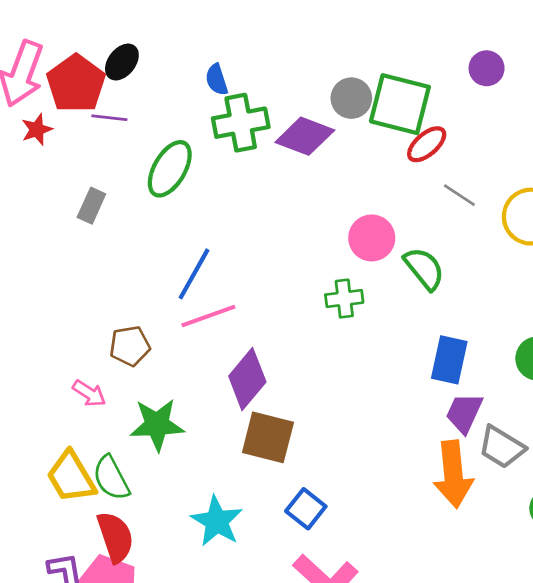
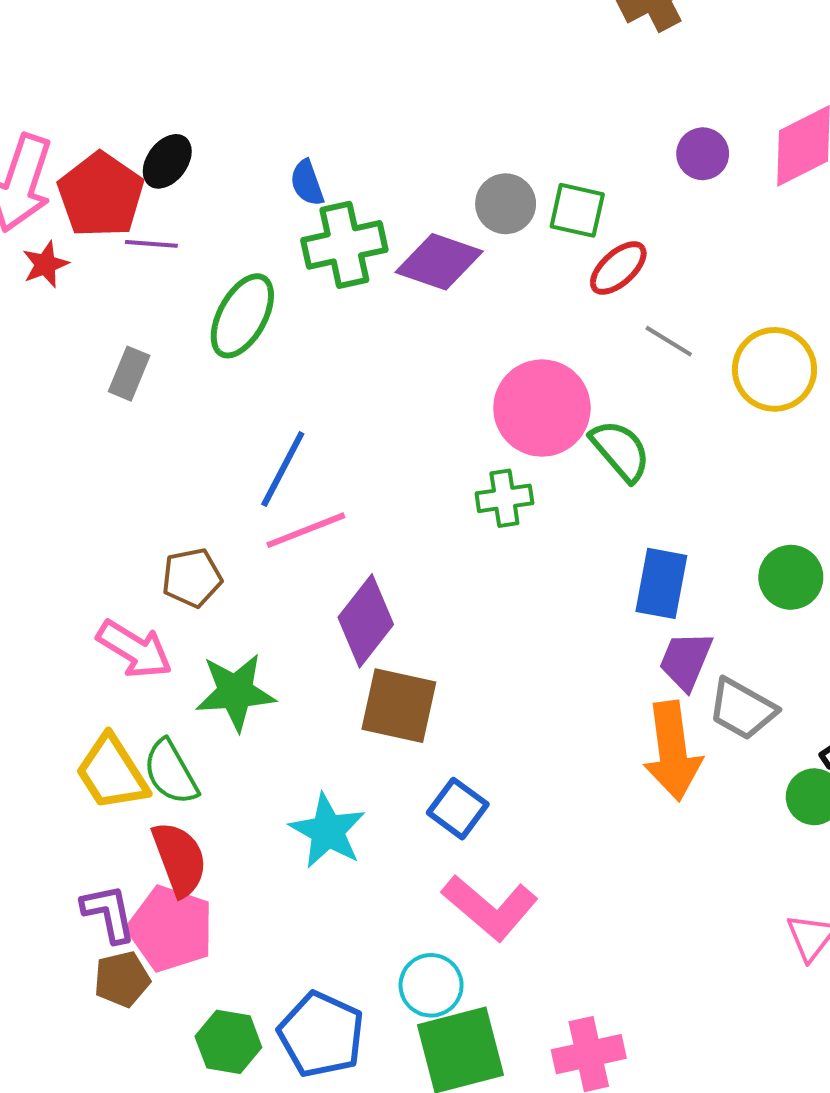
green square: (400, 104) -> (577, 210), size x0.6
pink circle: (372, 238) -> (542, 408), size x1.4
pink arrow: (89, 393) -> (135, 649), size x1.5

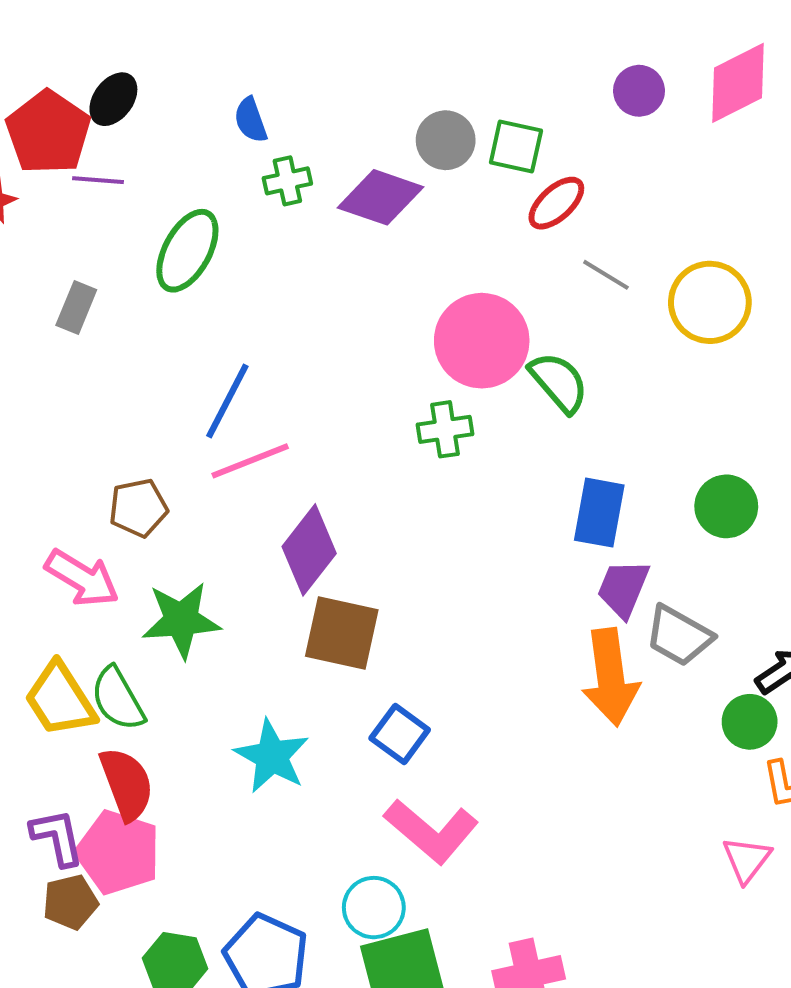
green cross: (344, 245) -> (287, 181), size x0.6

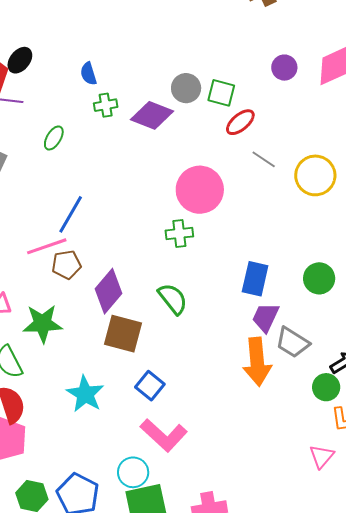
green ellipse: (187, 251) -> (54, 138), size x0.6
green semicircle: (559, 382) -> (173, 299), moved
pink line: (250, 461) -> (47, 246), moved
brown pentagon: (138, 508) -> (66, 265), moved

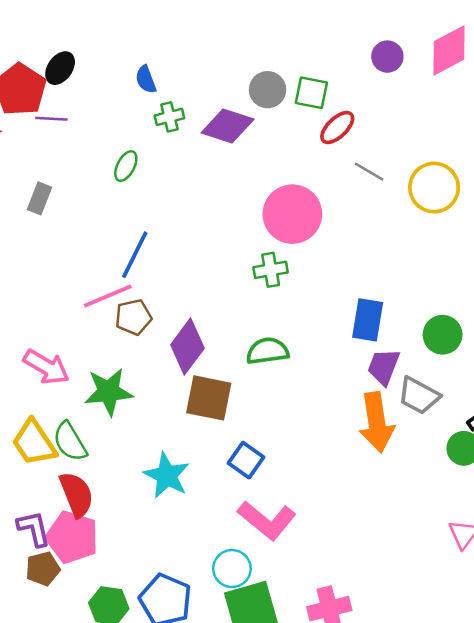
green ellipse: (54, 138) -> (126, 166), moved
green circle: (319, 278) -> (443, 335), moved
green semicircle: (173, 299) -> (267, 351), turned -56

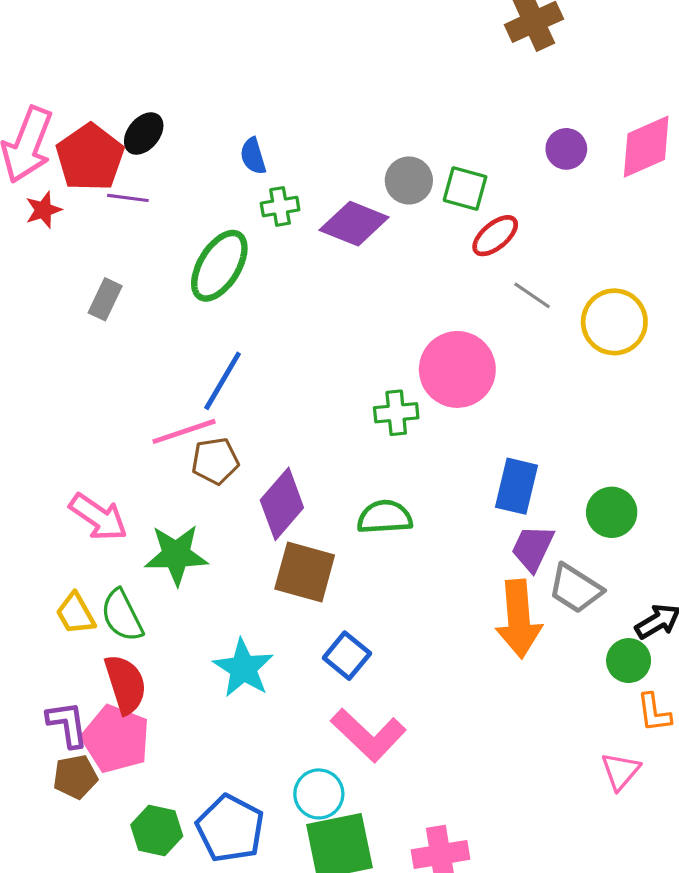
green ellipse: (126, 166) -> (219, 266), size x1.8
pink circle: (292, 214) -> (457, 369), moved
yellow trapezoid: (34, 443) -> (76, 614), size x0.7

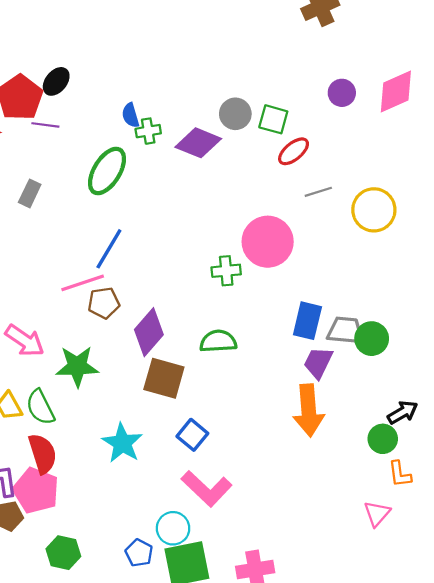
blue semicircle: (253, 156) -> (131, 115), moved
gray line: (532, 295) -> (318, 192), turned -52
gray trapezoid: (575, 588) -> (345, 331), moved, turned 153
blue pentagon: (230, 828) -> (139, 553), moved, size x0.6

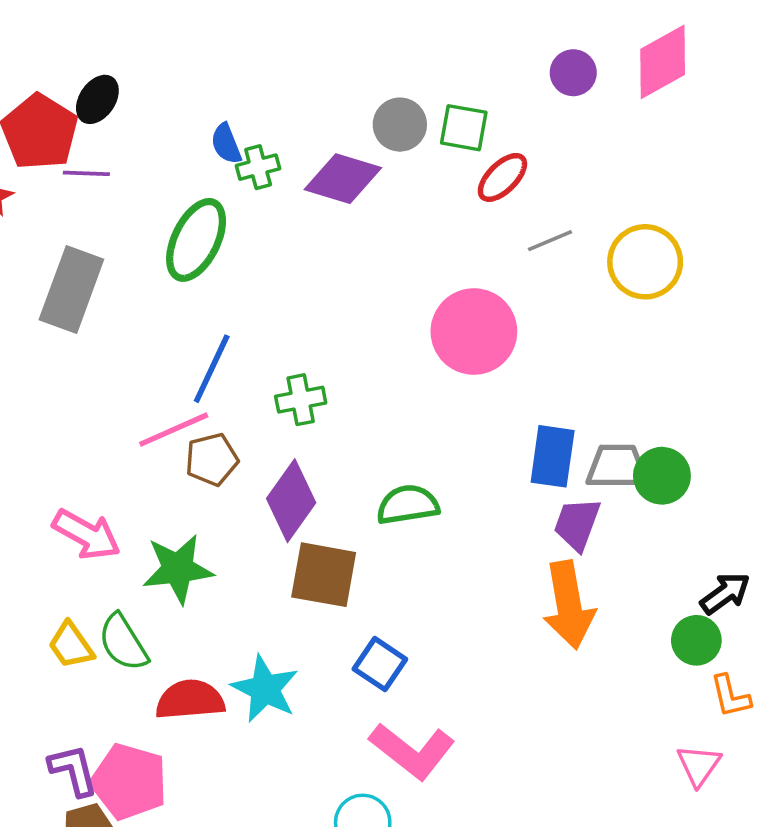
gray rectangle: (30, 193) -> (71, 289), size x1.8
green cross: (226, 271) -> (301, 400), moved
red semicircle: (43, 454) -> (190, 700), moved, turned -72

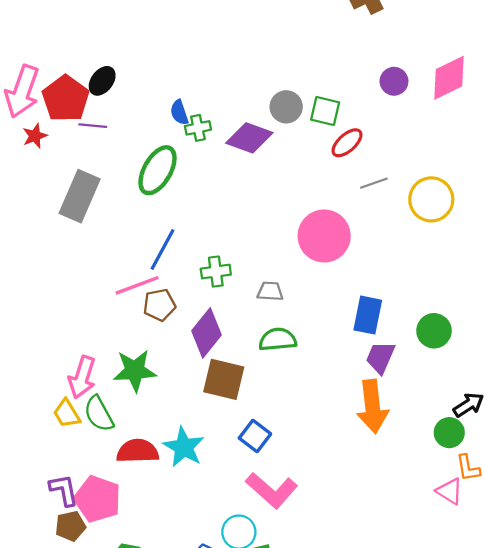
gray trapezoid: (617, 467) -> (270, 291), moved, size x0.7
pink arrow: (87, 534) -> (82, 377), moved, turned 75
pink triangle: (699, 765) -> (450, 491), moved, turned -36

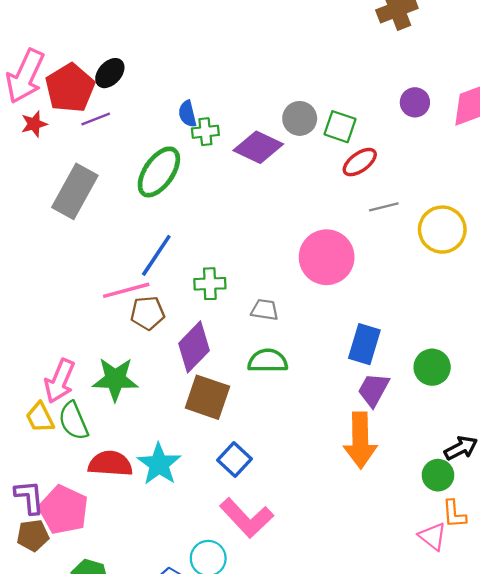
purple line: (93, 126) -> (96, 119), turned -32

